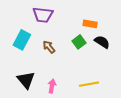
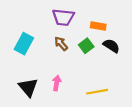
purple trapezoid: (43, 15) -> (63, 17), moved
brown arrow: (49, 47) -> (61, 44), moved
pink arrow: (52, 86) -> (57, 83), moved

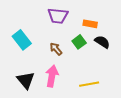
cyan rectangle: (24, 44) -> (22, 40), turned -66
brown arrow: (61, 44) -> (56, 49), moved
pink arrow: (57, 83) -> (52, 76), size x1.5

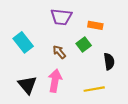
black semicircle: (102, 42) -> (109, 61), moved, turned 49

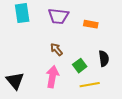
cyan rectangle: (23, 42) -> (22, 13), moved, turned 30
green square: (84, 44) -> (80, 66), moved
black triangle: (27, 85) -> (15, 81), moved

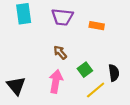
black semicircle: (104, 59) -> (114, 73), moved
yellow line: (90, 85) -> (96, 90), turned -30

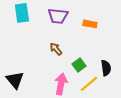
pink arrow: (56, 81) -> (61, 84), moved

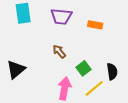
black triangle: (15, 80) -> (16, 69), moved, turned 30

